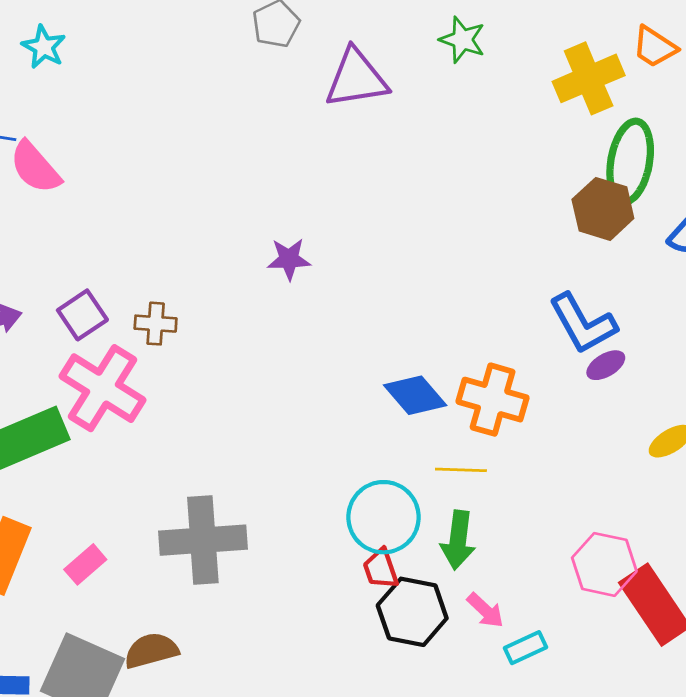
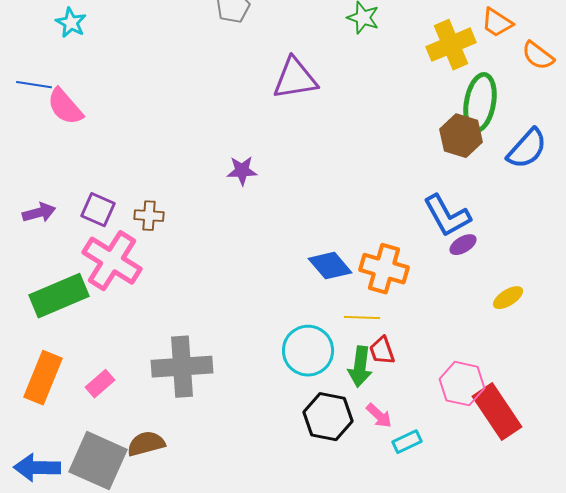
purple triangle: (356, 78) -> (295, 79), moved
purple square: (82, 315) -> (98, 210), turned -32
red trapezoid: (381, 569) -> (382, 351), moved

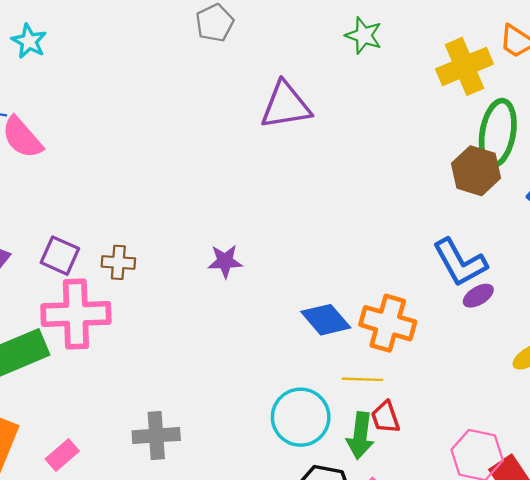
purple star: (242, 171) -> (225, 261), moved
pink cross: (112, 261) -> (76, 314), turned -34
gray cross: (182, 367) -> (156, 436), size x0.7

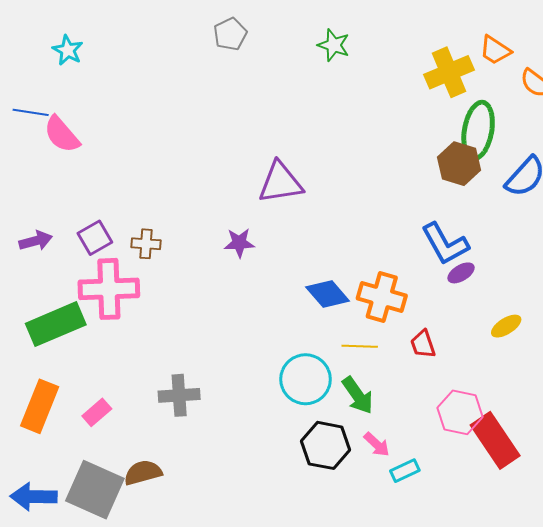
green star: (364, 35) -> (334, 45), moved
purple triangle: (286, 105) -> (280, 183), moved
purple square: (60, 256) -> (95, 238), turned 36
red trapezoid: (385, 417) -> (423, 344), moved
green arrow: (360, 436) -> (358, 395), turned -42

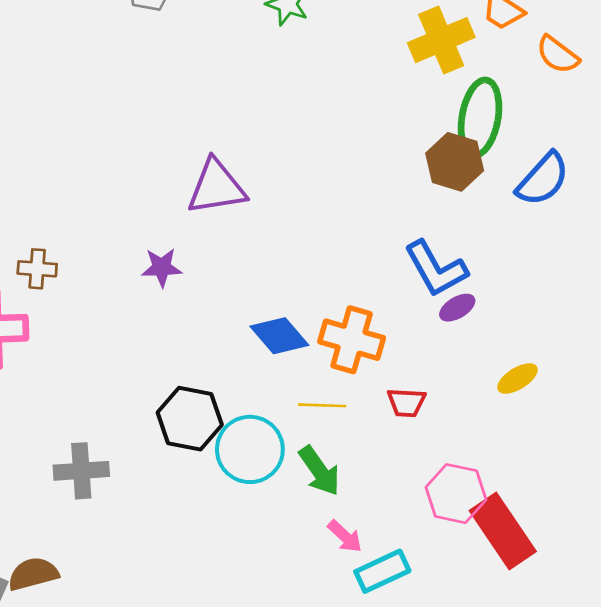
red trapezoid: (423, 344) -> (406, 403), turned -68
black hexagon: (326, 445) -> (190, 419), moved
cyan rectangle: (405, 471) -> (382, 571), size x1.4

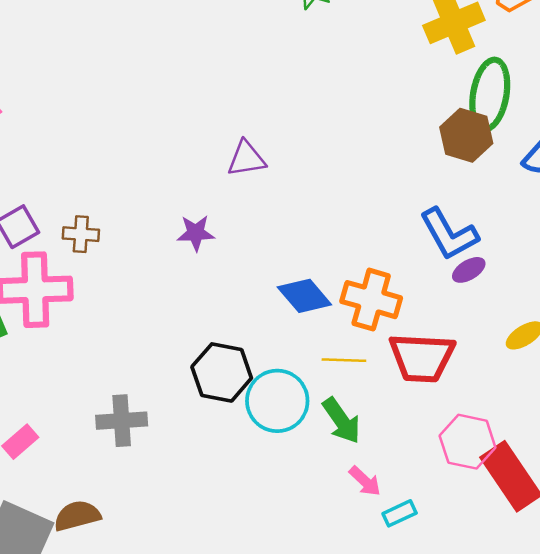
purple triangle: (216, 187) -> (246, 159), size x0.7
red trapezoid: (406, 403) -> (422, 358), size x1.8
cyan rectangle: (382, 571) -> (400, 513), size x0.7

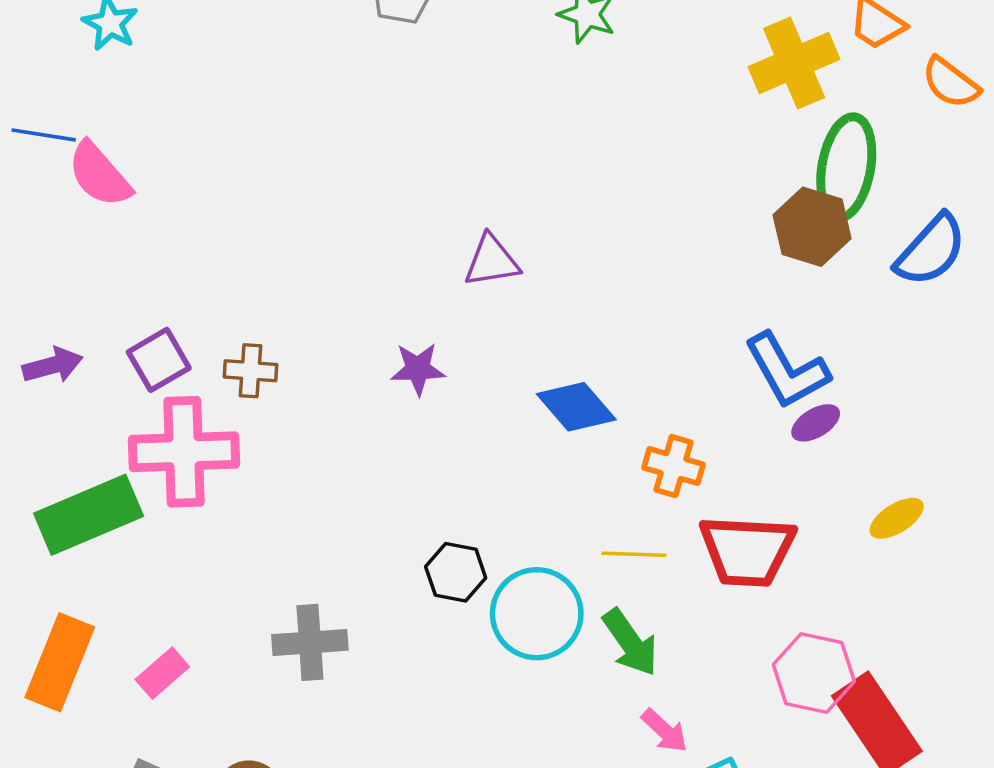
blue diamond: (304, 296) -> (576, 407), moved
orange cross: (371, 300) -> (673, 466), size x0.7
black hexagon: (222, 372) -> (456, 572), size x0.7

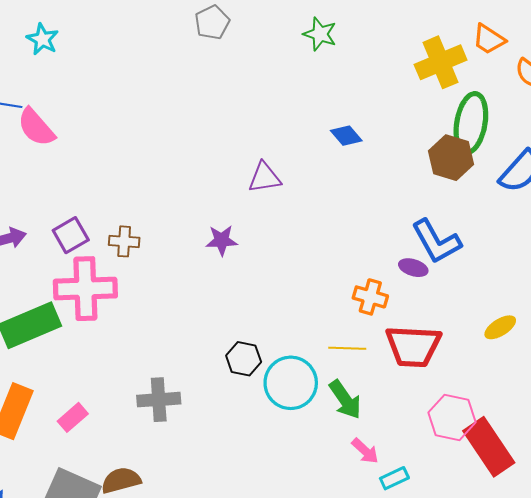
blue diamond: (576, 407) -> (346, 136), moved, size x0.7
purple ellipse: (816, 423) -> (413, 268), moved, turned 48

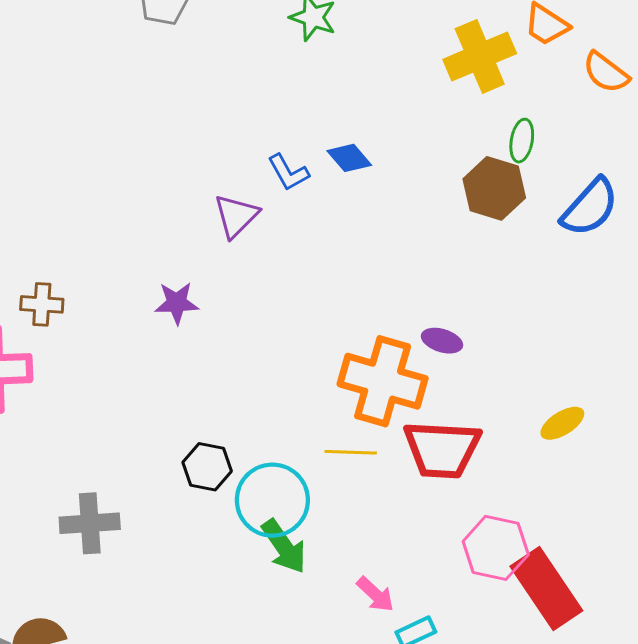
green ellipse: (471, 123) -> (522, 141), size x0.5
purple triangle: (265, 178) -> (236, 216), turned -36
blue L-shape: (436, 241) -> (288, 172), moved, size x0.6
orange cross: (370, 297) -> (383, 381), size x1.8
green arrow: (345, 400) -> (284, 546), moved

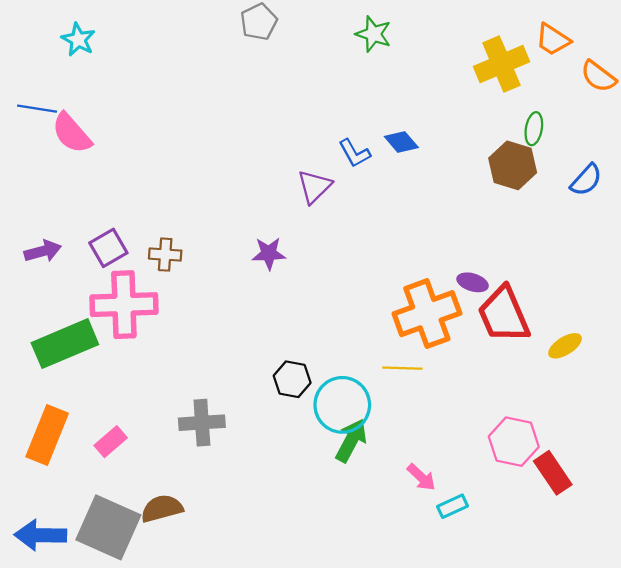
blue semicircle: (590, 207) -> (586, 180), size x0.7
orange cross: (383, 381) -> (427, 314), turned -36
red trapezoid: (442, 449) -> (504, 315), moved, turned 64
green arrow: (284, 546) -> (351, 441), turned -117
red rectangle: (546, 589) -> (553, 473), size x0.7

